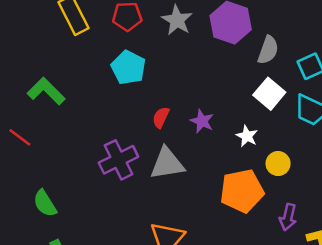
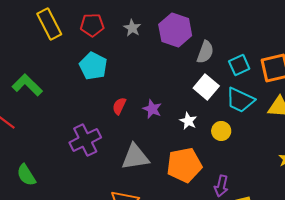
gray star: (177, 20) -> (132, 28), size x0.7
gray triangle: (167, 164) -> (135, 157), moved
yellow circle: (278, 164) -> (221, 131), moved

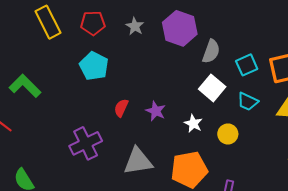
cyan trapezoid: (240, 100) -> (248, 102), size x0.7

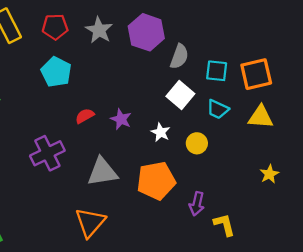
gray star: (135, 26) -> (99, 30), size x1.4
cyan square: (247, 65) -> (217, 71), turned 30
red semicircle: (121, 108) -> (85, 116), turned 36

